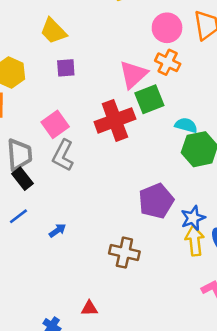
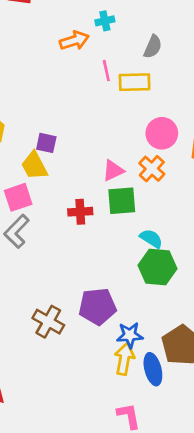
yellow trapezoid: (53, 31) -> (34, 166), moved
pink triangle: (133, 74) -> (113, 170), size x0.7
red cross: (115, 120) -> (80, 212), size x0.6
brown cross: (124, 253) -> (48, 322), moved

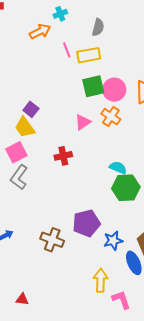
purple square: (46, 143) -> (31, 109), turned 35
green square: (122, 201) -> (93, 86), moved
yellow arrow: (124, 359) -> (101, 280), moved

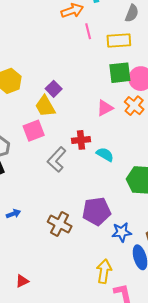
pink line: (67, 50) -> (88, 31), moved
cyan semicircle: (118, 168) -> (105, 154), moved
gray L-shape: (19, 177) -> (57, 160), moved
red triangle: (22, 299) -> (22, 281), turned -40

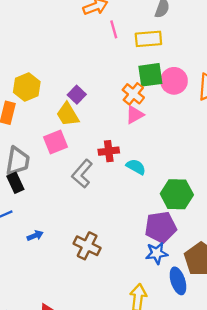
orange cross: (134, 106) -> (133, 94), moved
purple pentagon: (96, 211) -> (161, 227), moved

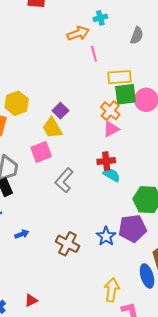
yellow rectangle: (148, 39) -> (119, 77), moved
red cross: (109, 151) -> (106, 161), moved
blue star: (157, 253) -> (106, 236), moved, turned -30

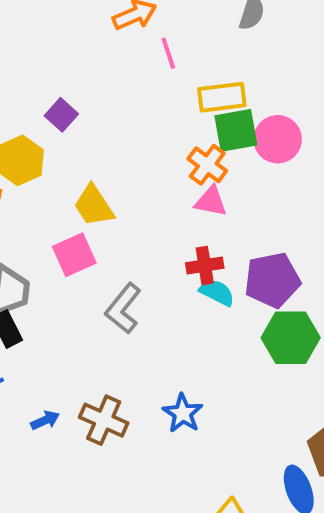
purple square: (60, 111) -> (61, 115), moved
pink triangle: (111, 129) -> (211, 201), turned 42
purple pentagon: (132, 228) -> (272, 280), moved
blue star: (106, 236) -> (183, 413), moved
brown cross: (67, 244) -> (104, 420), moved

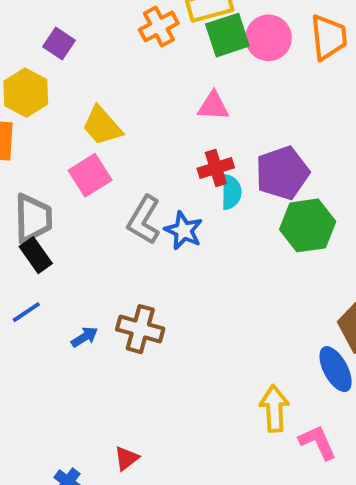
orange cross: (207, 165) -> (159, 26), moved, turned 33
cyan semicircle: (217, 293) -> (231, 192), turned 72
blue star: (183, 413) -> (184, 231), moved

